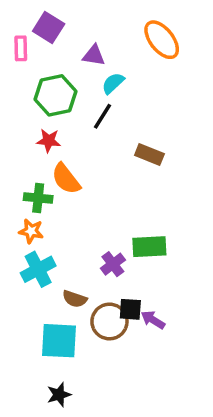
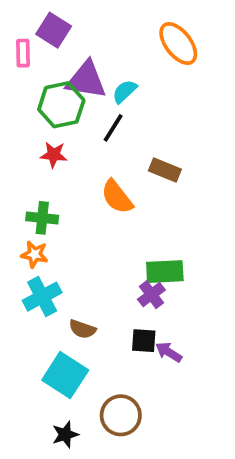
purple triangle: (94, 55) -> (86, 80), moved, size x1.6
orange semicircle: (66, 179) -> (117, 197), moved
purple cross: (113, 264) -> (151, 295), moved
brown circle: (109, 322) -> (121, 415), moved
cyan square: (59, 341) -> (65, 375), turned 30

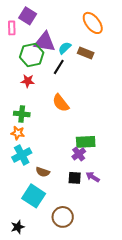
brown rectangle: (165, 170) -> (86, 53), moved
purple arrow: (169, 352) -> (93, 177), moved
black star: (65, 435) -> (18, 227), moved

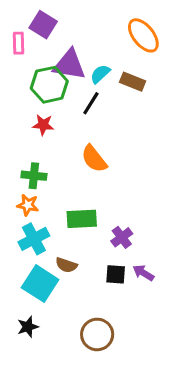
green rectangle: (86, 142) -> (82, 219), moved
cyan square: (34, 196) -> (40, 284), moved
black star: (18, 227) -> (28, 327), moved

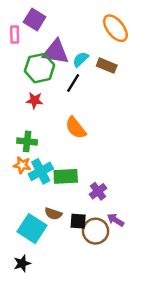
cyan cross: (34, 239) -> (41, 171), moved
black square: (116, 274) -> (78, 221), moved
brown circle: (97, 334) -> (96, 231), moved

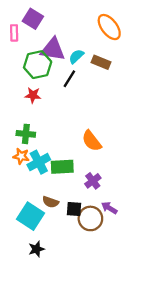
orange semicircle: (76, 128) -> (92, 141), moved
black star: (22, 263) -> (36, 249), moved

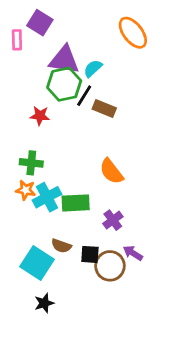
brown rectangle: (101, 62) -> (104, 108), moved
green hexagon: (38, 65) -> (64, 84), moved

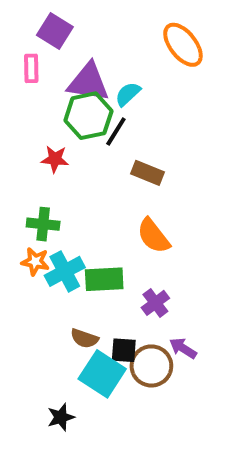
pink rectangle: (17, 40) -> (31, 68), moved
brown rectangle: (104, 108) -> (147, 173), moved
cyan square: (37, 263) -> (102, 374), moved

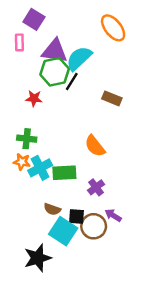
cyan semicircle: (128, 94) -> (79, 58), size x1.6
brown rectangle: (147, 173) -> (112, 98), moved
black star: (61, 417) -> (38, 258), size x1.6

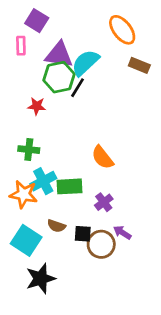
brown rectangle: (112, 98) -> (139, 65), moved
orange star: (22, 162) -> (24, 194), moved, size x1.5
cyan square: (63, 231) -> (26, 240), moved

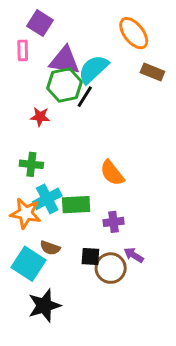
purple cross: (104, 202) -> (114, 222), turned 30
brown semicircle: (56, 226) -> (50, 248), moved

